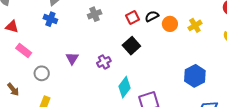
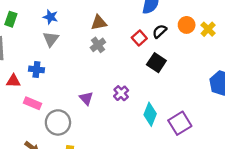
blue cross: (50, 19) -> (36, 69), moved
orange circle: (170, 24) -> (187, 25), moved
black square: (131, 46) -> (156, 63), moved
gray circle: (42, 73) -> (58, 122), size x1.5

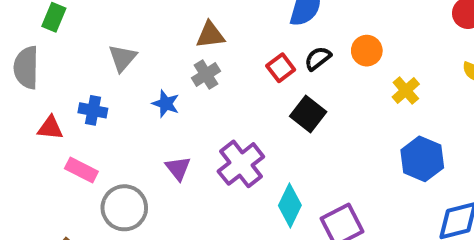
blue star: (51, 17) -> (166, 104), moved
yellow cross: (208, 29) -> (406, 91), moved
purple cross: (121, 93) -> (241, 164), size x1.6

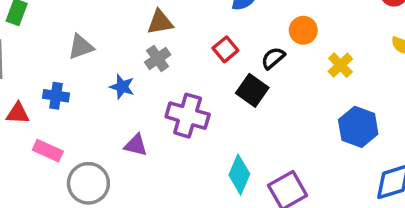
gray triangle: (122, 58) -> (81, 47), turned 32
black semicircle: (318, 58) -> (273, 58), moved
purple cross: (241, 164) -> (188, 116), moved, turned -33
purple triangle: (178, 168) -> (136, 145), turned -35

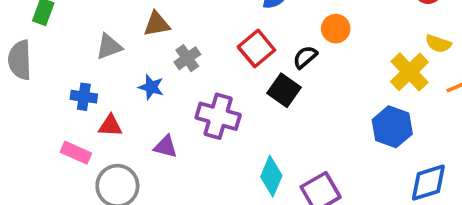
brown triangle: (160, 22) -> (157, 24), moved
red square: (225, 49) -> (256, 48), size x1.4
yellow cross: (340, 65) -> (409, 72), moved, size x1.5
red triangle: (18, 113) -> (110, 126), moved

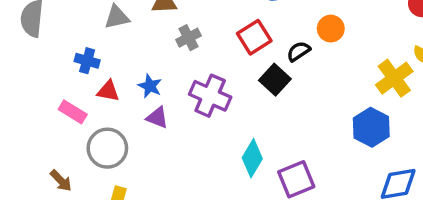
blue star: (151, 87) -> (150, 86), moved

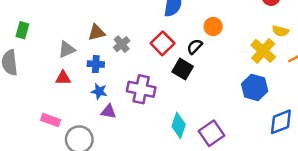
gray cross: (188, 38) -> (122, 44), moved
blue cross: (87, 61) -> (96, 64), moved
red triangle: (108, 91) -> (63, 78), moved

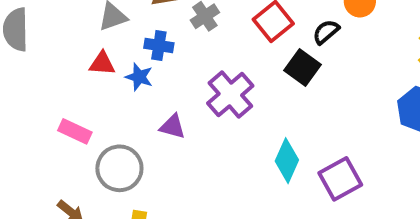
purple cross: (141, 89) -> (230, 95), turned 32
blue star: (99, 91) -> (139, 77), moved

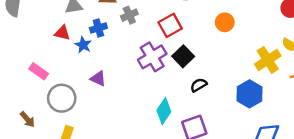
black semicircle: (326, 32) -> (199, 85), moved
blue cross: (159, 46) -> (98, 28), turned -35
purple cross: (230, 95) -> (152, 57), moved

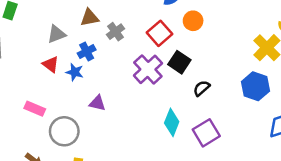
orange circle: (225, 22) -> (193, 21), moved
red triangle: (62, 33) -> (51, 64), turned 35

